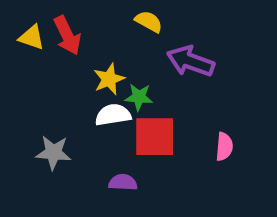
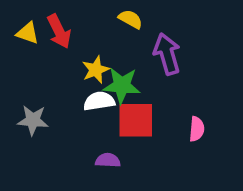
purple arrow: (190, 61) -> (167, 54), turned 54
green star: (139, 97) -> (122, 85), size x1.5
gray star: (53, 153) -> (33, 120), moved

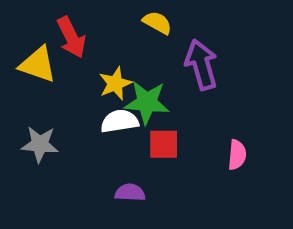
yellow triangle: (28, 33) -> (38, 65), moved, size x1.4
red square: (136, 120) -> (164, 144), size x0.7

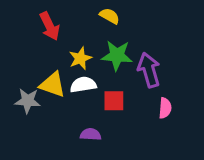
yellow triangle: (38, 65) -> (53, 85), moved
purple arrow: (201, 65) -> (149, 70), moved
green star: (147, 102) -> (117, 55), moved

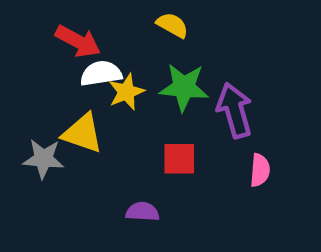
red arrow: (50, 26) -> (78, 41), turned -36
white semicircle: (83, 85) -> (101, 73), moved

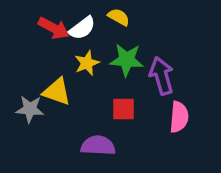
white semicircle: (101, 73) -> (82, 28), moved, turned 152
pink semicircle: (260, 170) -> (179, 117), size x1.4
purple semicircle: (142, 212) -> (98, 146), size x1.5

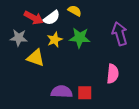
purple arrow: (162, 76) -> (120, 34), moved
gray star: (30, 109) -> (19, 38), moved
red square: (123, 109) -> (85, 93), moved

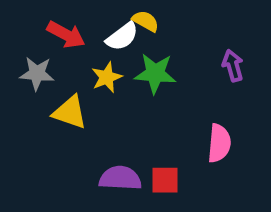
white semicircle: (52, 18) -> (122, 37), moved
purple arrow: (120, 34) -> (233, 66), size x0.7

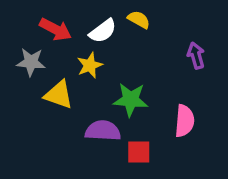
yellow semicircle: (146, 21) -> (139, 20), moved
green star: (155, 73) -> (131, 100), moved
purple semicircle: (120, 178) -> (103, 131), moved

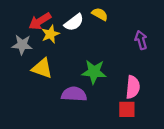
red arrow: (55, 29) -> (40, 21), turned 120
yellow star: (90, 65) -> (50, 34), moved
red square: (139, 152) -> (127, 109), moved

